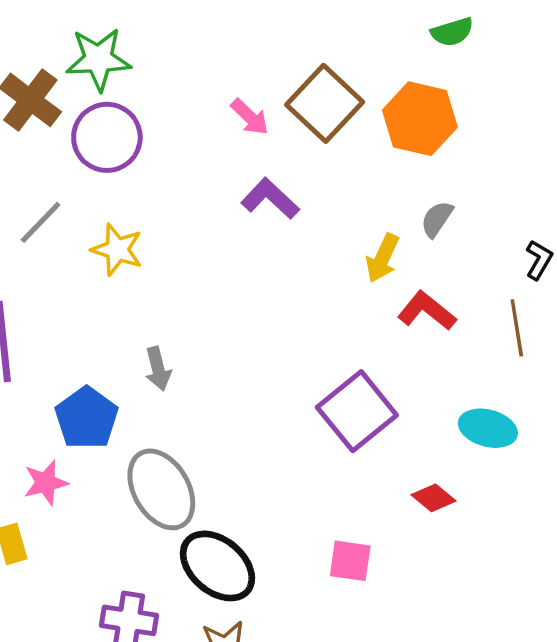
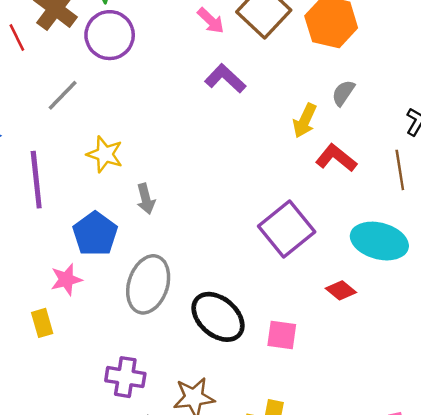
yellow star: (117, 250) -> (105, 154), moved
cyan ellipse: (488, 428) -> (379, 241), size x1.4
gray ellipse: (161, 489) -> (148, 284), turned 48
black ellipse: (217, 566) -> (218, 317), moved

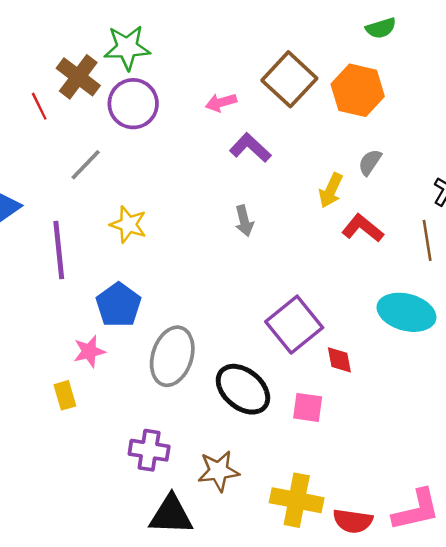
pink arrow: (211, 21) -> (221, 102), moved, turned 120
gray arrow: (146, 199) -> (244, 221), moved
purple square: (287, 229) -> (294, 325), moved
red diamond: (341, 290) -> (339, 360), moved, turned 40

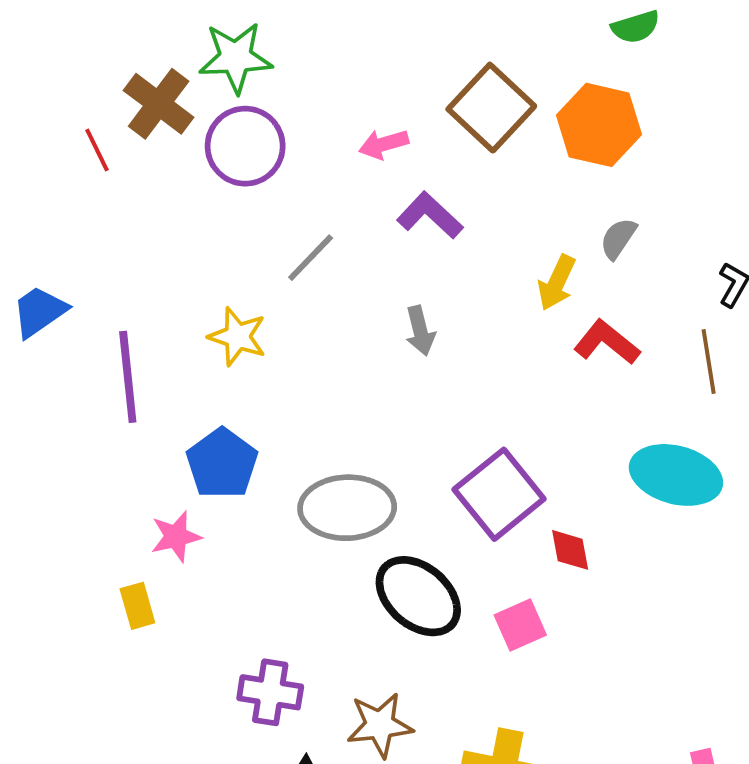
gray line: (86, 165) -> (311, 258), moved
gray ellipse: (172, 356) -> (347, 508), moved, turned 70
pink square: (308, 407) -> (520, 625), turned -32

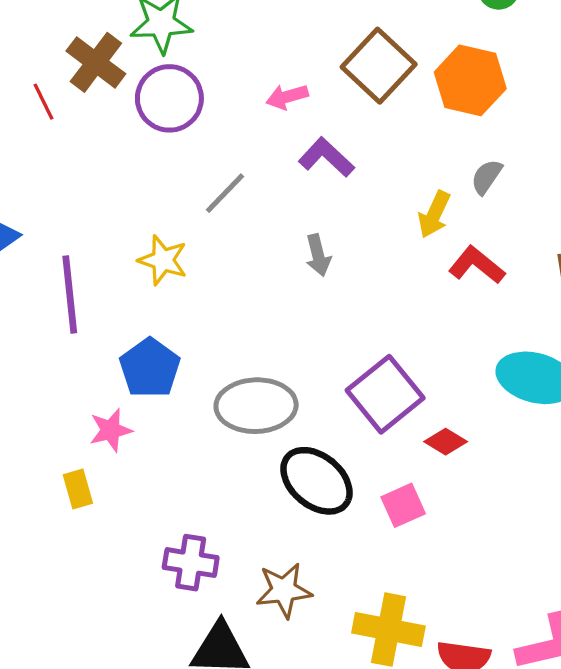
red diamond: (570, 550) -> (446, 442), turned -48

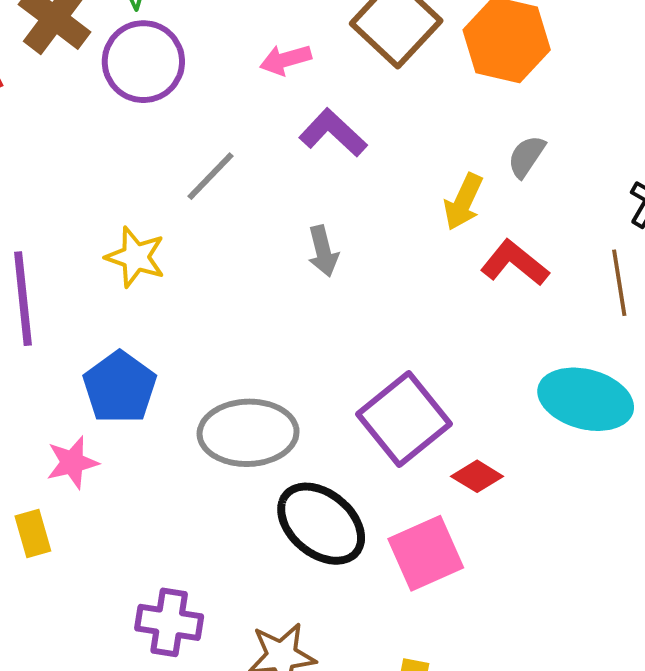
pink square: (403, 505) -> (426, 553), size x1.4

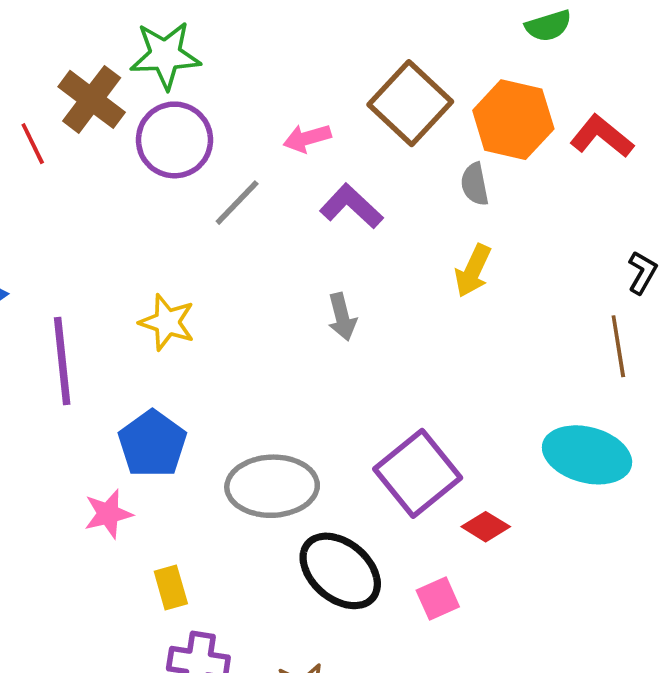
gray semicircle: (526, 156) -> (475, 184), moved, turned -45
gray line: (211, 176) -> (237, 203), moved
red L-shape: (515, 263) -> (602, 136), moved
yellow rectangle: (33, 534) -> (171, 587), moved
pink square: (426, 553) -> (438, 599), size x0.6

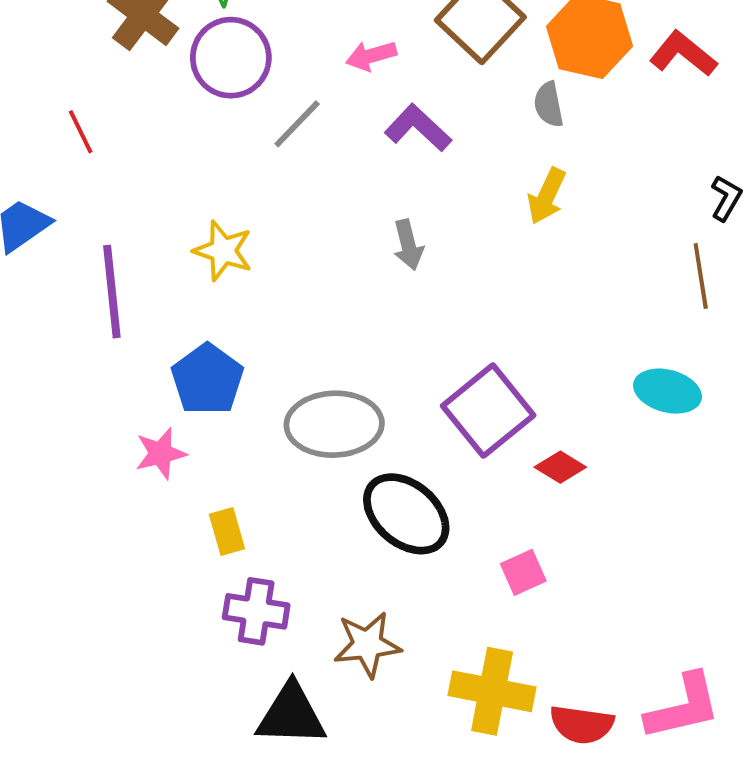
red line: (33, 144) -> (81, 132), moved
cyan ellipse: (587, 455) -> (668, 391), size x0.7
pink square: (438, 599) -> (523, 572), moved

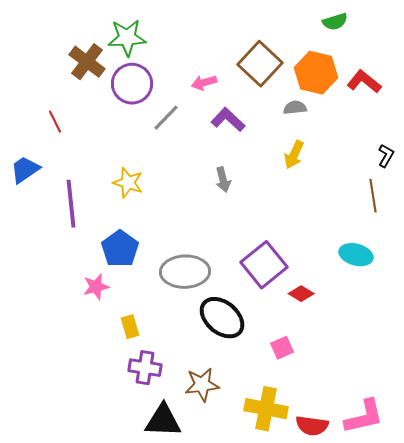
gray semicircle: (549, 104) -> (295, 108), turned 95

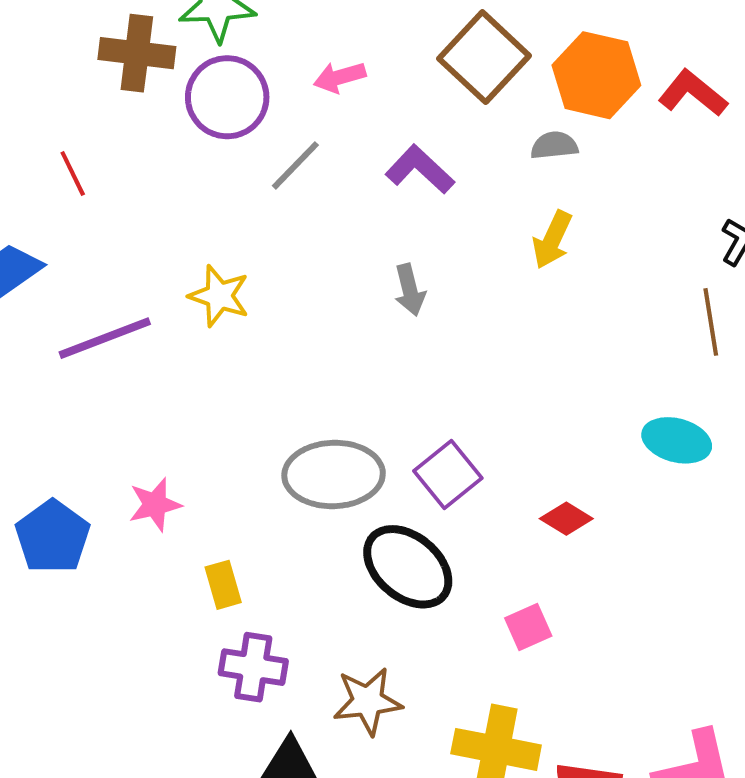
brown cross: (87, 62) -> (137, 53), turned -30
pink arrow: (204, 83) -> (340, 77), moved
purple line: (71, 204) -> (105, 338), turned 75
blue pentagon: (120, 249) -> (53, 537), moved
purple square: (264, 265) -> (448, 474), moved, size x0.7

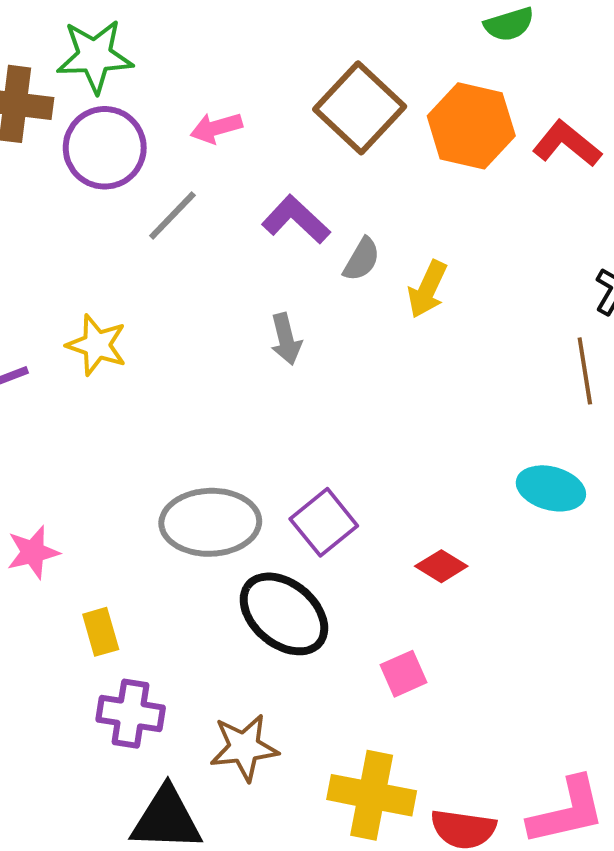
gray semicircle: (554, 145) -> (362, 259), moved, turned 126

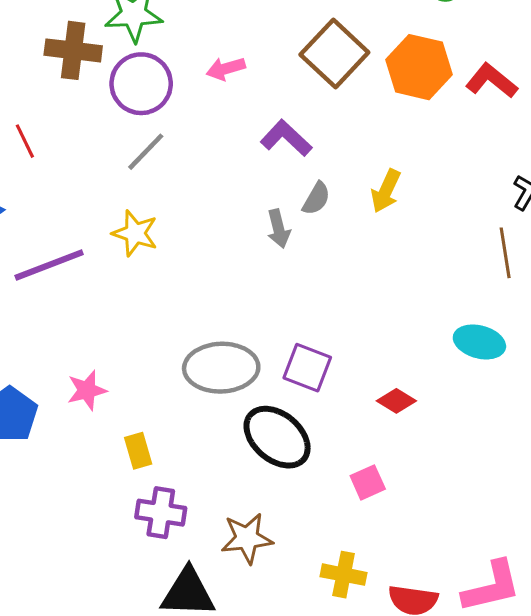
gray line: (172, 216) -> (146, 152), moved
gray semicircle: (362, 259) -> (316, 198), moved
purple square: (324, 522) -> (307, 368), turned -30
yellow cross: (372, 795) -> (344, 575), size x0.7

